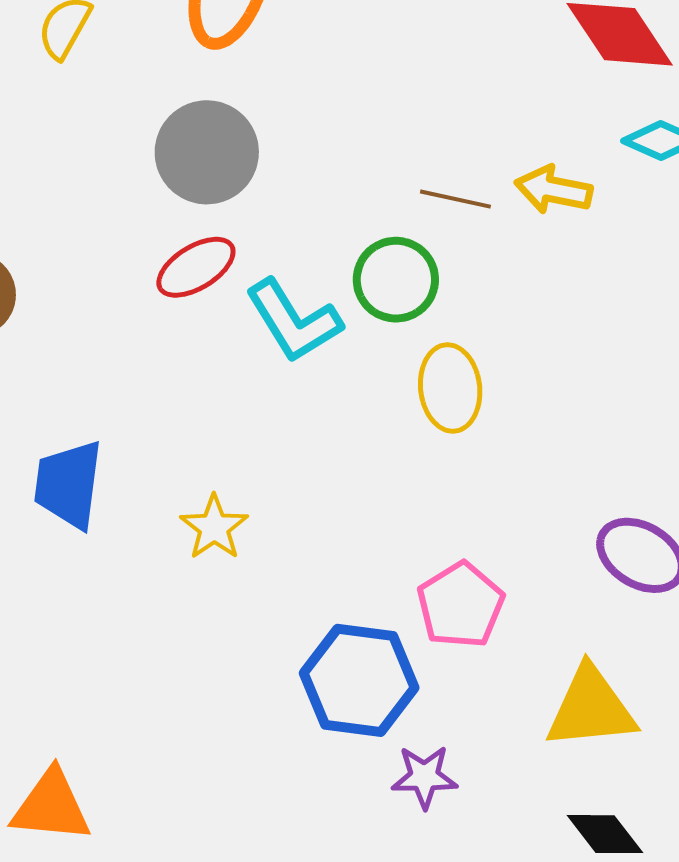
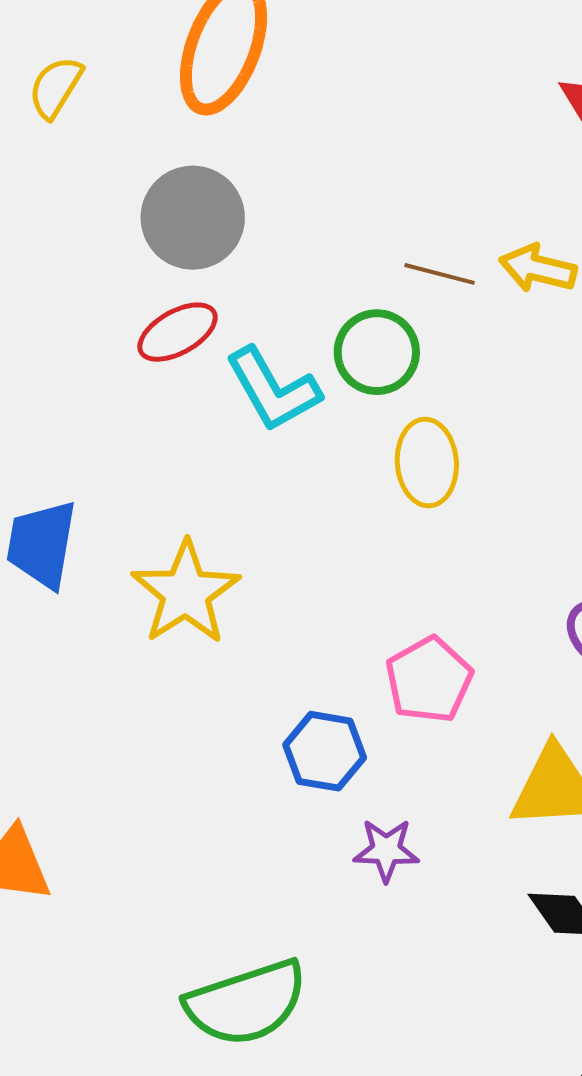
yellow star: (214, 527) -> (186, 593), size x1.6
blue hexagon: (359, 680) -> (325, 751), size x0.7

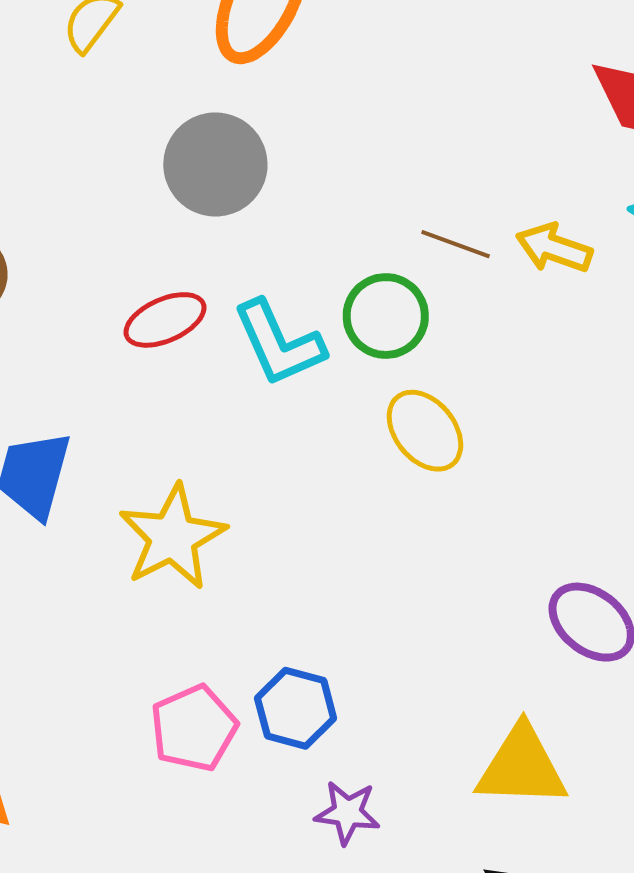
red ellipse: (178, 332) -> (165, 320), moved
yellow ellipse: (427, 463) -> (425, 431), turned -40
pink pentagon: (429, 680) -> (194, 728), moved

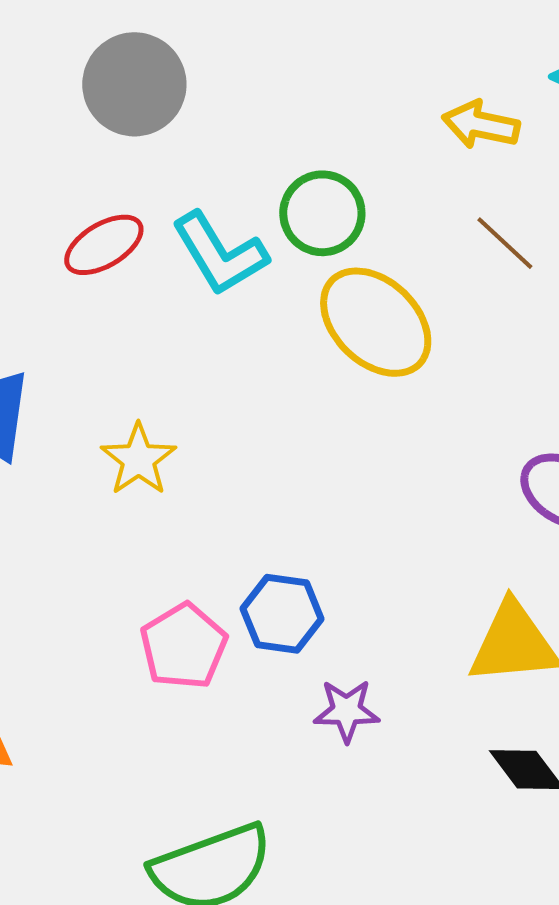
brown line: (456, 244) -> (505, 243), moved, turned 30
yellow ellipse: (425, 431) -> (376, 322), size x1.4
yellow star: (172, 537) -> (139, 459), size x0.7

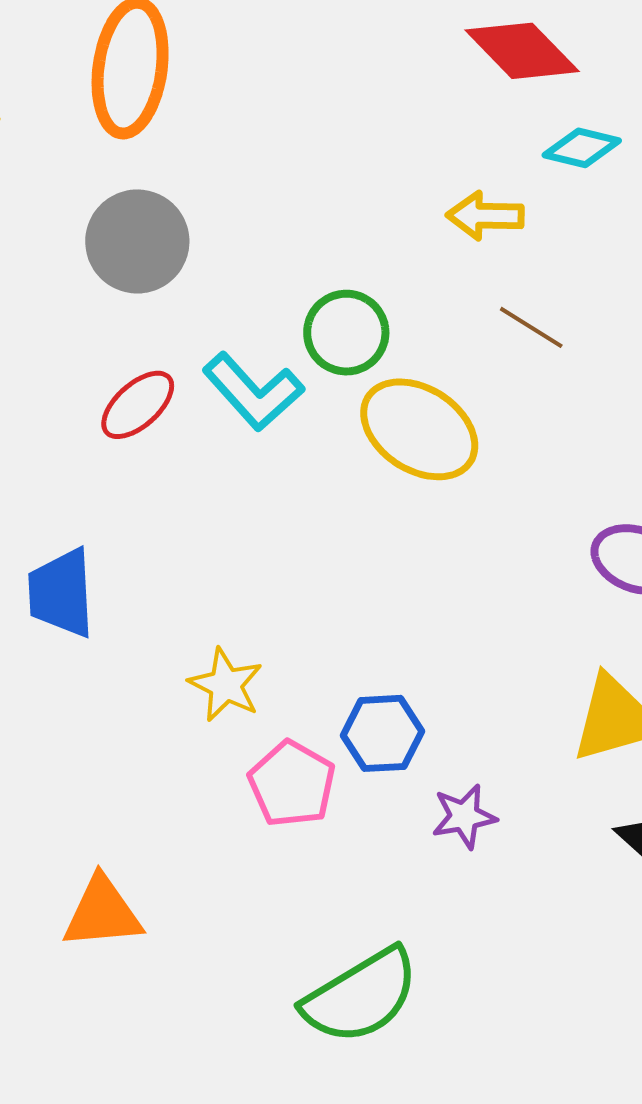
yellow star: (139, 459) -> (226, 685), moved

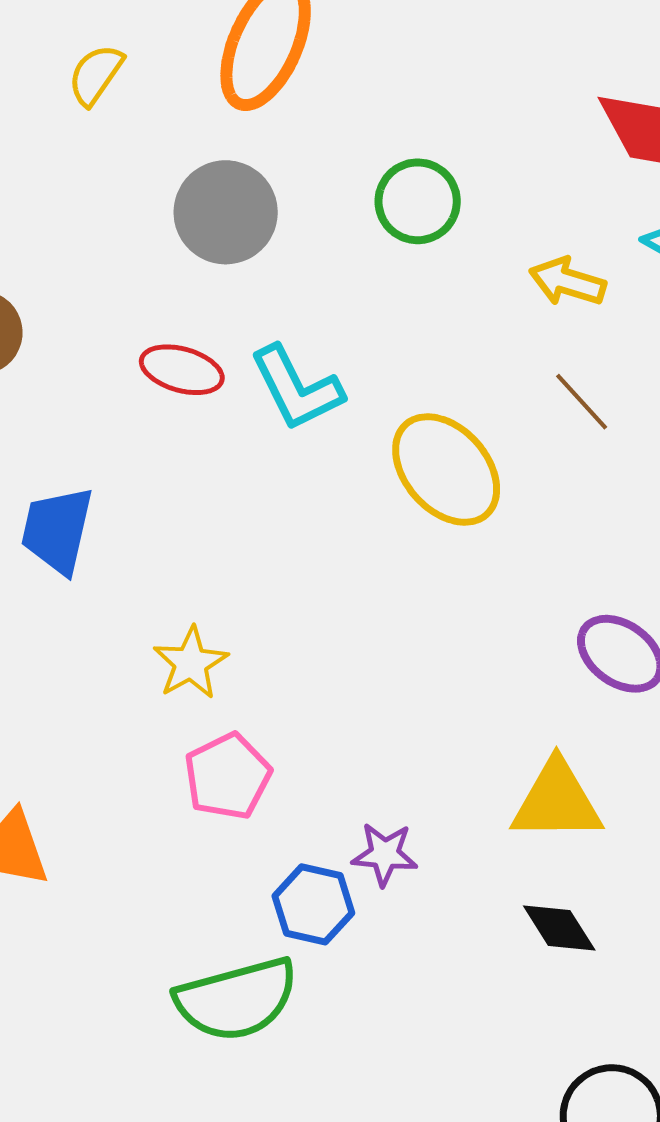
green circle: (346, 333) -> (418, 201), moved
red ellipse: (138, 405) -> (182, 370), turned 42
blue hexagon: (382, 733) -> (313, 904), moved

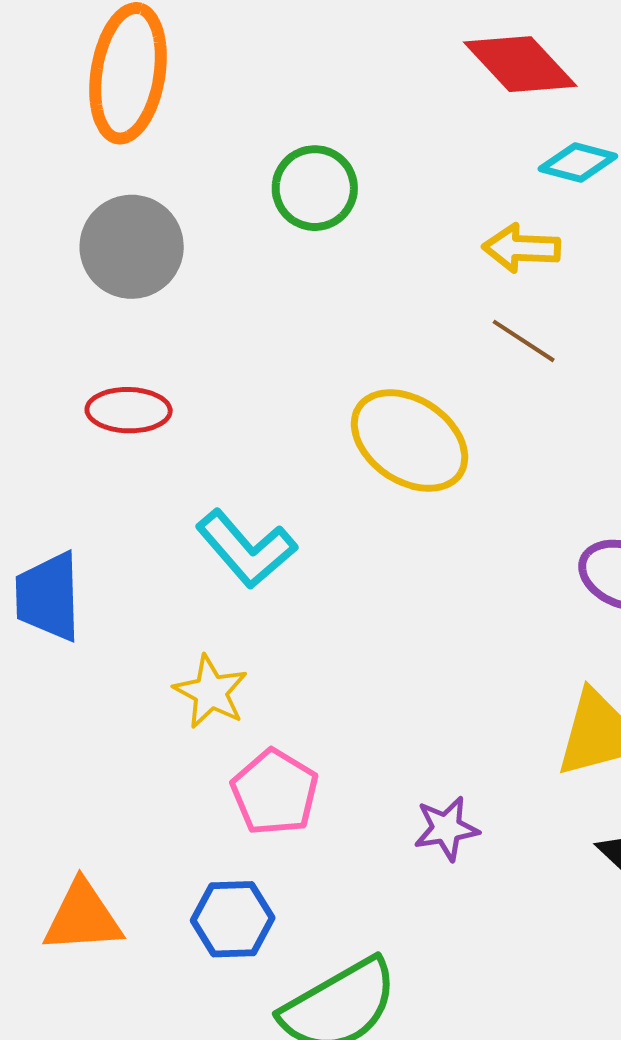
yellow arrow: (567, 282) -> (521, 248), moved
cyan L-shape: (296, 388) -> (246, 549), moved
blue hexagon: (313, 904) -> (233, 919), moved

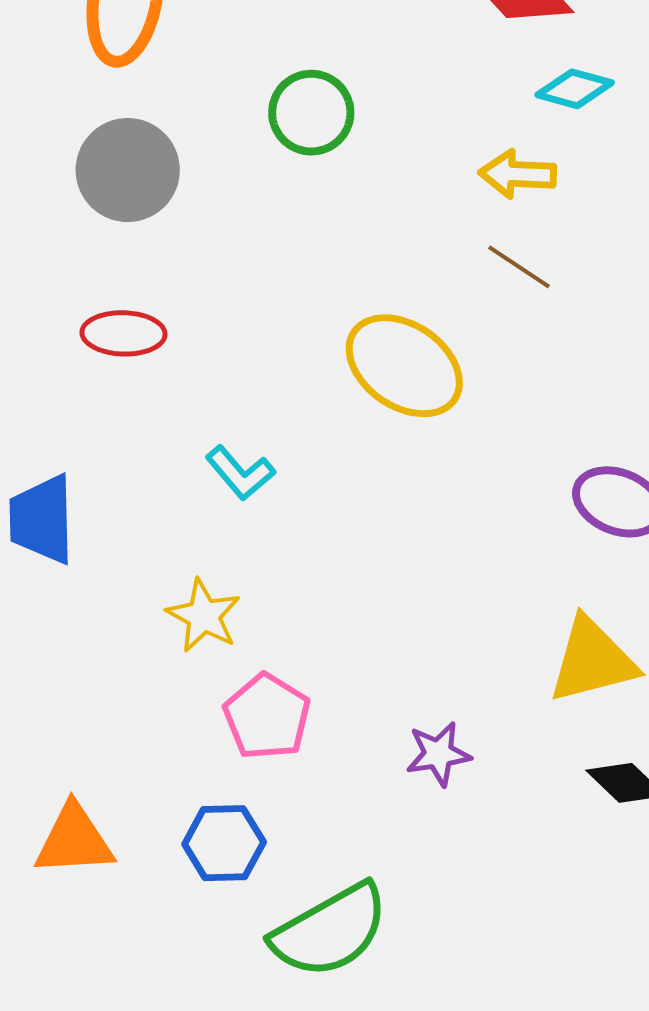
cyan L-shape: (246, 549) -> (240, 473), size x0.7

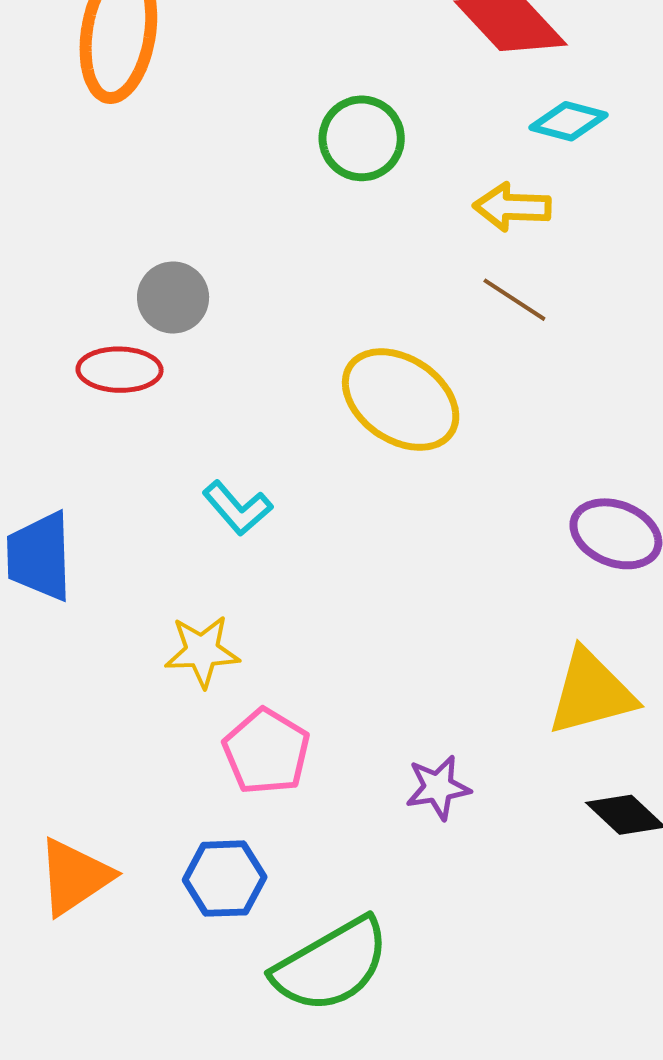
green circle: (311, 113) -> (362, 138), moved
gray circle: (128, 170) -> (173, 298), moved, size x0.7
yellow star: (204, 616) -> (202, 651), turned -30
orange triangle: (74, 840) -> (74, 877), turned -30

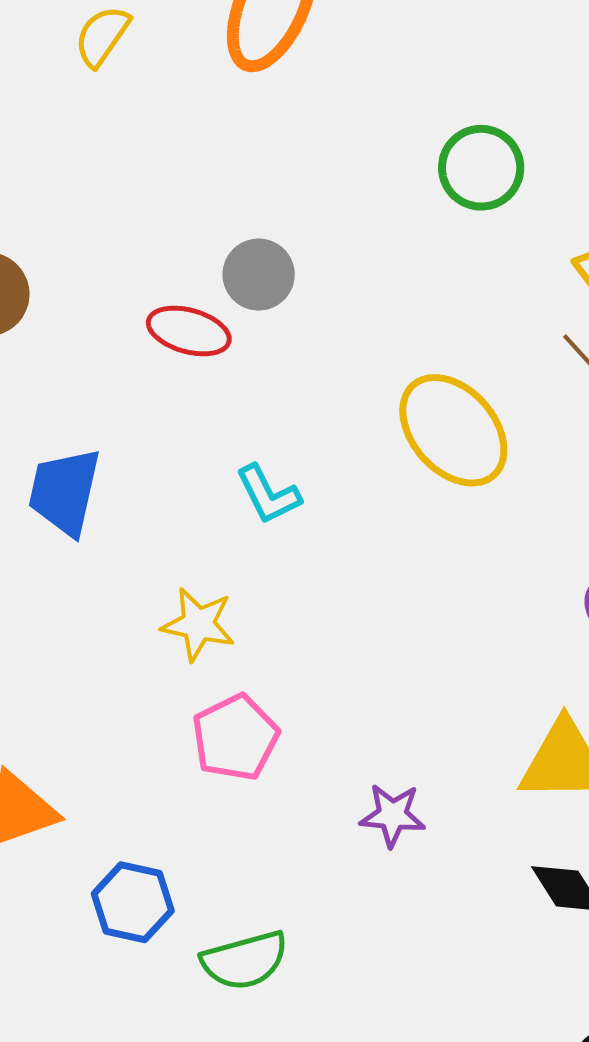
blue hexagon: (225, 879) -> (133, 902), moved
green semicircle: (331, 965) -> (245, 960), size x0.7

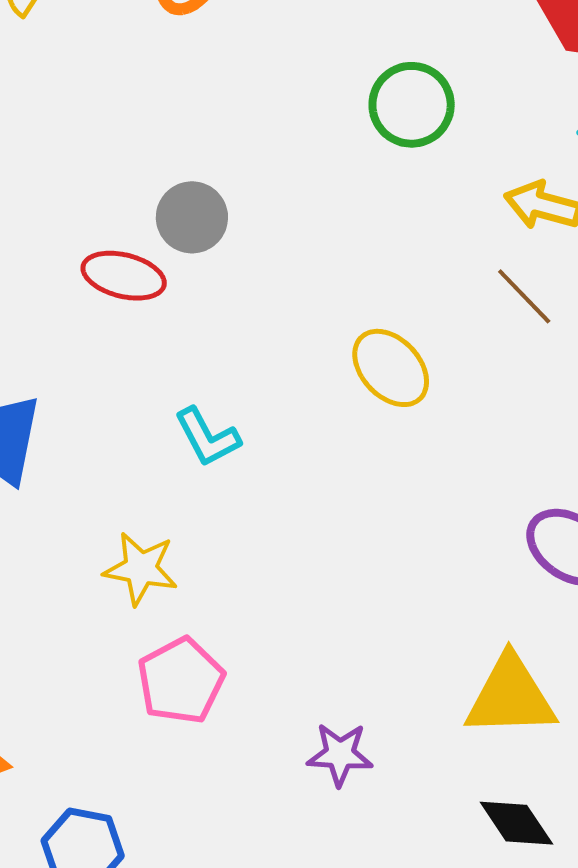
yellow ellipse: (453, 430) -> (391, 368), size x0.7

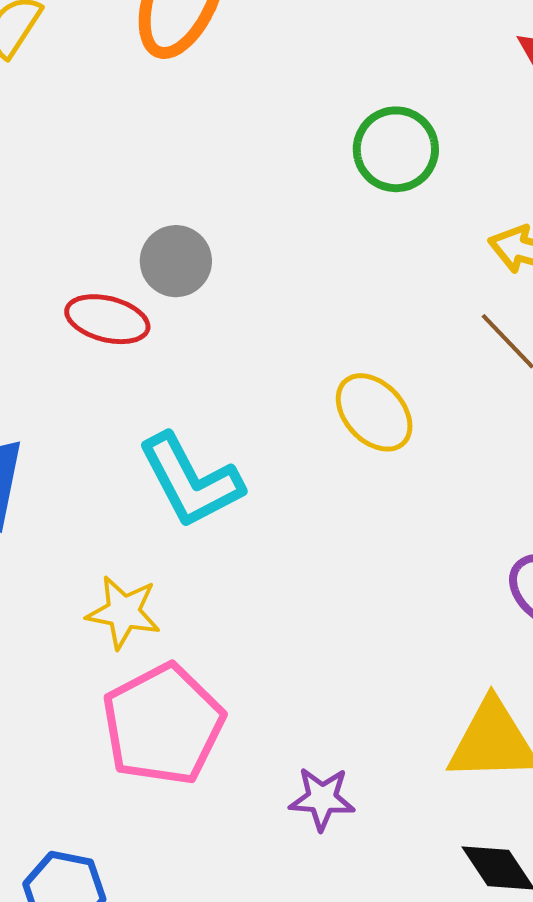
cyan L-shape: (207, 437) -> (190, 481), size x1.6
pink pentagon: (181, 681) -> (163, 724), size x1.4

